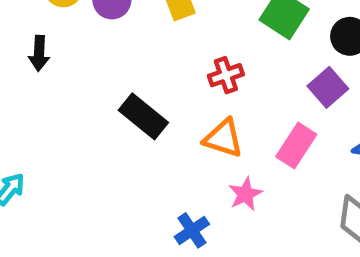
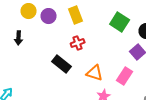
red cross: (226, 75) -> (78, 43), moved

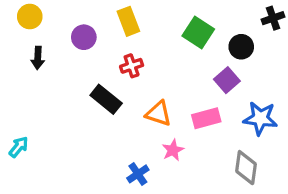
yellow circle: (29, 11) -> (30, 17), moved
purple circle: (49, 16) -> (84, 37), moved
pink rectangle: (125, 76) -> (206, 118), turned 42

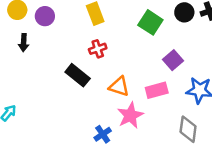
purple circle: (84, 37) -> (45, 16), moved
black circle: (241, 47) -> (184, 12), moved
pink star: (173, 150) -> (130, 115), size x1.5

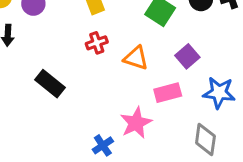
black rectangle: (78, 75) -> (50, 84), moved
orange triangle: (119, 86) -> (136, 58), moved

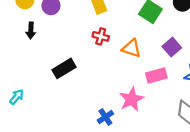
red cross: (97, 43) -> (101, 36), turned 35
black rectangle: (50, 84) -> (64, 68), turned -70

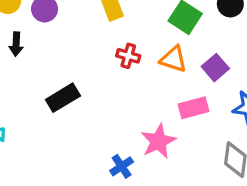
red cross: (101, 36) -> (128, 56), moved
orange triangle: (132, 48) -> (173, 59), moved

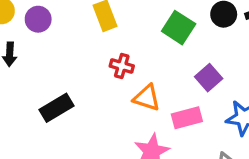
orange triangle: (173, 59) -> (147, 98), moved

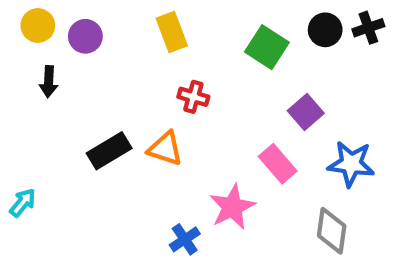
orange triangle: (147, 98) -> (165, 149), moved
pink rectangle: (187, 118) -> (278, 164), turned 64

